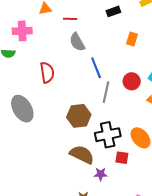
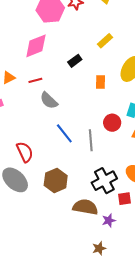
blue line: (96, 68) -> (64, 133), moved
red semicircle: (47, 72) -> (25, 152), moved
brown hexagon: (79, 116) -> (56, 180), moved

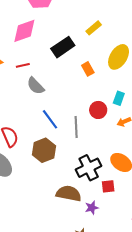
black rectangle: (75, 61) -> (63, 47), size x1.6
orange rectangle: (101, 82) -> (88, 69), turned -32
brown hexagon: (56, 180) -> (44, 150), moved

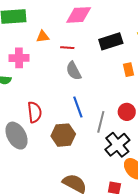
black cross: (89, 168) -> (117, 145), moved, turned -30

